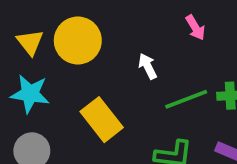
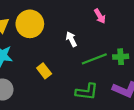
yellow rectangle: (102, 120) -> (44, 71), size x0.6

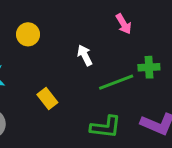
yellow circle: (30, 24) -> (28, 34), size x0.6
green cross: (121, 57) -> (149, 67), moved

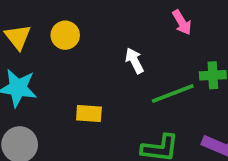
yellow rectangle: (47, 99) -> (89, 114), turned -48

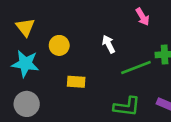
yellow circle: (65, 35) -> (59, 45), moved

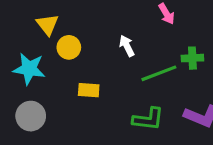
yellow triangle: (25, 27) -> (47, 24), moved

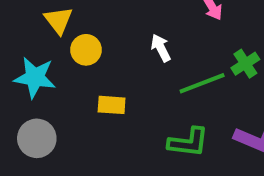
green cross: (192, 58) -> (245, 64), turned -30

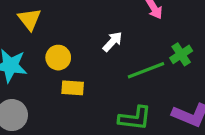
white arrow: (161, 48) -> (112, 42), turned 70
yellow circle: (86, 50) -> (58, 58), moved

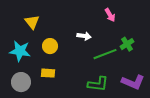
white arrow: (112, 42) -> (84, 36), turned 56
yellow rectangle: (73, 88) -> (48, 73), moved

